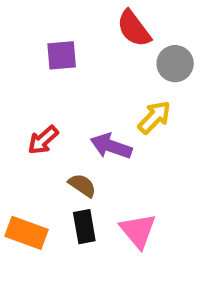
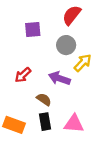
red semicircle: (134, 29) -> (72, 15), turned 75
gray circle: (175, 64) -> (66, 45), moved
pink triangle: (138, 231) -> (74, 124), turned -45

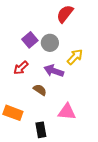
purple square: (33, 30) -> (30, 40), moved, turned -35
gray circle: (66, 45) -> (50, 43), moved
black rectangle: (45, 122) -> (41, 130), moved

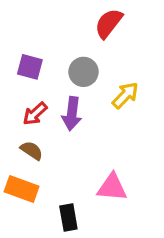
purple square: (30, 40) -> (30, 67), moved, turned -35
purple arrow: (54, 71) -> (72, 114), moved, turned -102
brown semicircle: (40, 90) -> (32, 151), moved

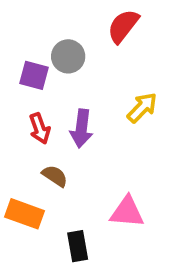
gray circle: (84, 72) -> (68, 56), moved
red arrow: (35, 114) -> (40, 128), turned -68
brown semicircle: (32, 151) -> (55, 176), moved

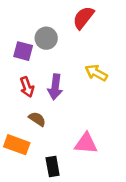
yellow arrow: (142, 108) -> (96, 73), turned -105

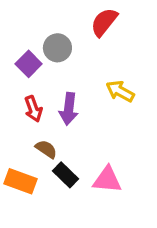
purple square: (23, 51) -> (29, 64), turned 30
black rectangle: (53, 166) -> (65, 175), moved, turned -36

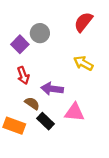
red semicircle: (104, 22) -> (83, 22), moved
purple arrow: (69, 109) -> (52, 89), moved, turned 90
pink triangle: (107, 180) -> (74, 112), moved

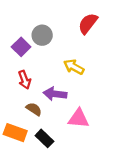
yellow arrow: (83, 63) -> (74, 67), moved
black rectangle: (45, 121) -> (44, 138), moved

